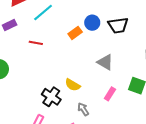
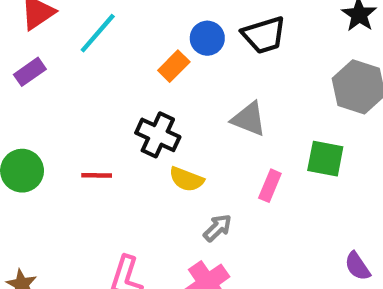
red line: (36, 43) -> (97, 175), moved
black cross: (51, 97) -> (158, 135), moved
gray arrow: (83, 109) -> (218, 228), turned 88

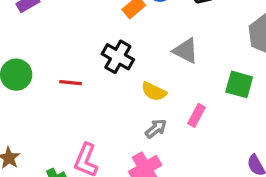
yellow semicircle: (186, 179) -> (154, 92), moved
pink rectangle: (270, 186) -> (196, 115), moved

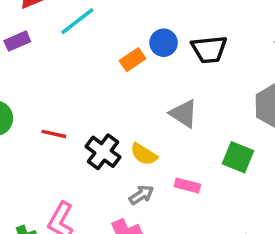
black cross: (118, 57) -> (103, 152), moved
pink rectangle: (196, 115) -> (187, 186), turned 70

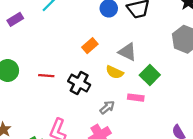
orange rectangle: (133, 60) -> (90, 46), moved
yellow semicircle: (144, 154) -> (115, 72), moved
green square: (238, 157) -> (150, 75), moved, turned 30

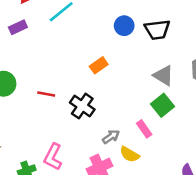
gray triangle: (127, 52) -> (163, 76), moved
yellow semicircle: (115, 72) -> (129, 154), moved
pink rectangle: (136, 98) -> (144, 129), turned 42

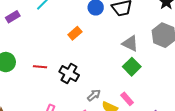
orange rectangle: (99, 65) -> (75, 33), moved
pink rectangle: (144, 129) -> (127, 99), moved

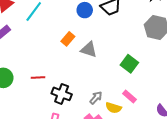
gray triangle: (130, 43) -> (89, 50), moved
black cross: (69, 73) -> (62, 94), moved

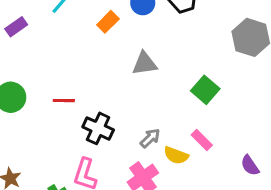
orange rectangle: (68, 39) -> (108, 22), moved
gray triangle: (89, 50) -> (145, 63), turned -30

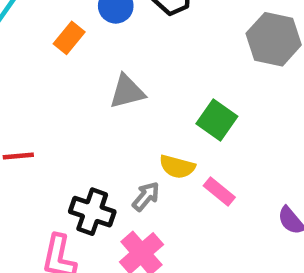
black cross: (98, 128) -> (92, 212), moved
yellow semicircle: (176, 155) -> (177, 167), moved

